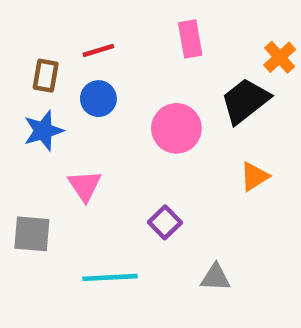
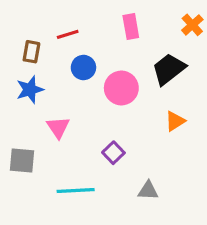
orange cross: (280, 57) -> (192, 25), moved
blue circle: (98, 99) -> (83, 67), moved

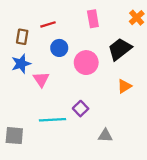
pink triangle: (58, 127) -> (41, 79), moved
gray square: (22, 161) -> (14, 136), moved
cyan line: (76, 191) -> (53, 120), moved

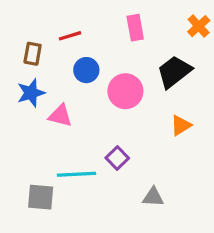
pink triangle: (41, 79) -> (60, 116), turned -42
gray square: (14, 136) -> (41, 197), moved

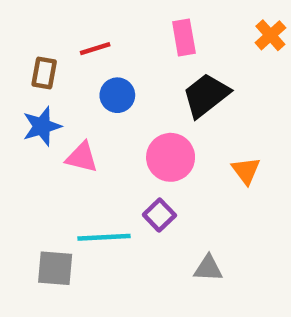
black trapezoid: (174, 72) -> (206, 95), moved
pink circle: (125, 91) -> (171, 157), moved
orange triangle: (181, 125) -> (246, 171), turned -35

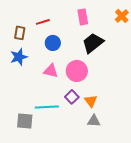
pink triangle: (82, 157) -> (51, 71), moved
orange triangle: (246, 171) -> (91, 101), moved

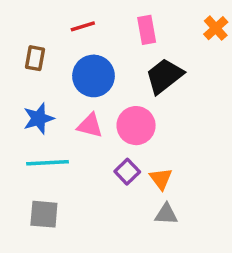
red line: (43, 22) -> (83, 26), moved
blue circle: (53, 43) -> (93, 76), size x1.5
blue star: (19, 57) -> (39, 118), moved
cyan line: (47, 107) -> (47, 163), moved

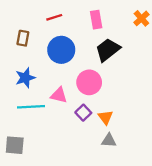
pink triangle: (90, 126) -> (59, 95), moved
gray square: (44, 214) -> (15, 145), moved

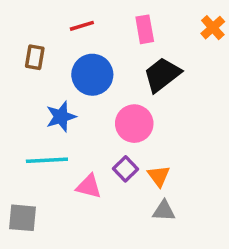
blue star: (25, 78) -> (61, 117), moved
pink triangle: (59, 95) -> (89, 186), moved

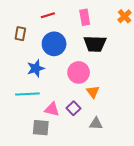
black trapezoid: (162, 75) -> (95, 44), turned -140
purple square: (125, 169) -> (73, 108), moved
orange triangle: (159, 176) -> (93, 92), moved
gray square: (23, 218) -> (41, 128), moved

